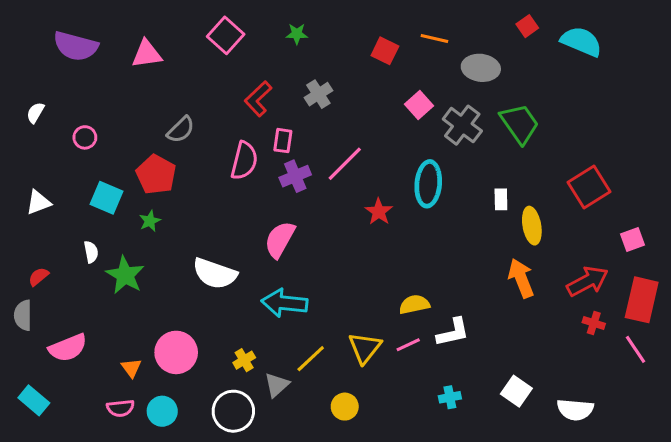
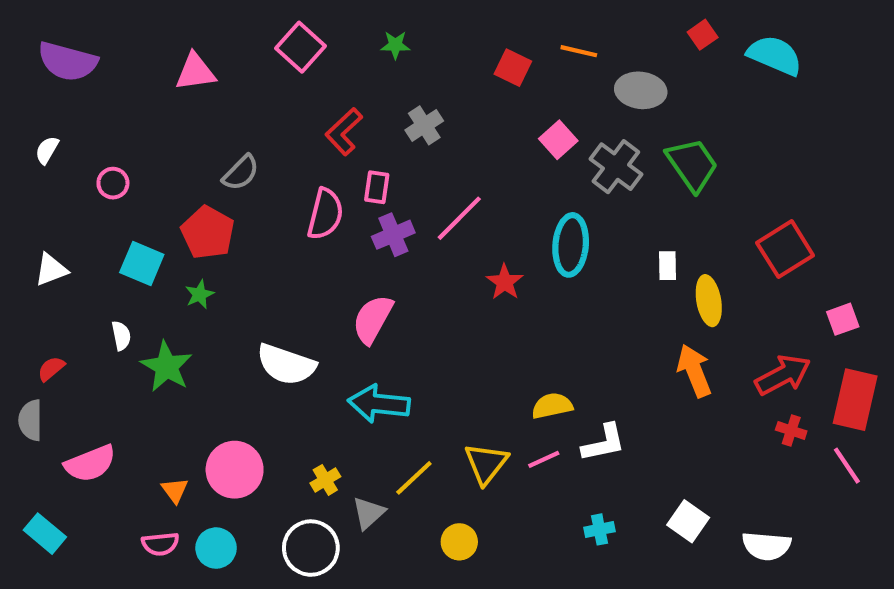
purple semicircle: (76, 46) -> (68, 61), moved

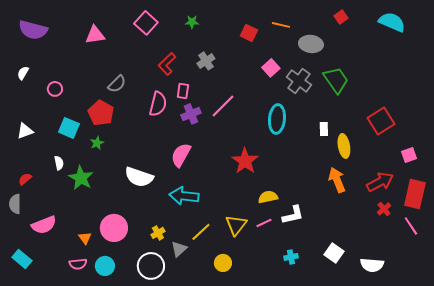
cyan semicircle: (775, 55) -> (392, 22), moved
red star: (505, 282) -> (245, 161), moved, size x1.5
red cross: (791, 431) -> (384, 209), turned 32

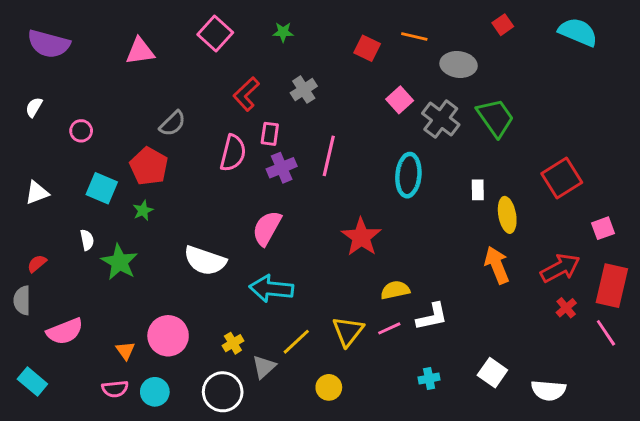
pink line: (223, 106) -> (329, 156), turned -32

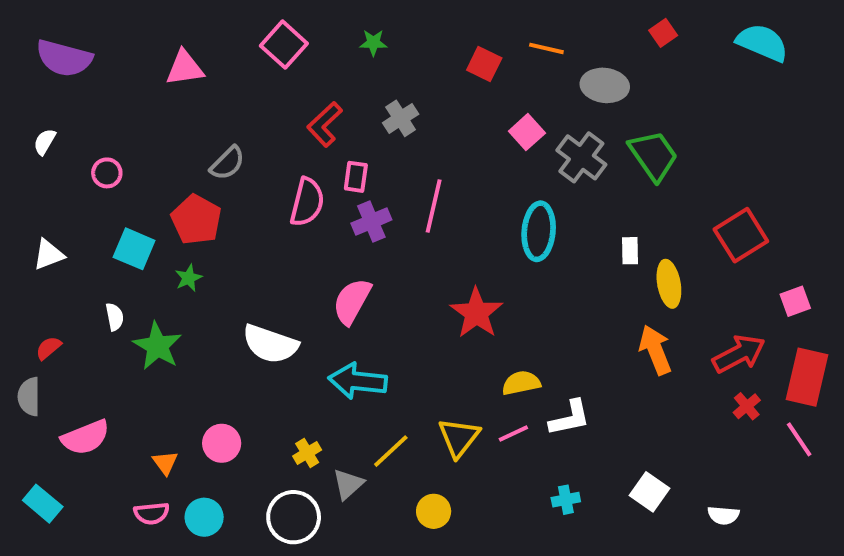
pink circle: (168, 336) -> (222, 443), size x0.7
white semicircle: (548, 390) -> (723, 515), size x0.7

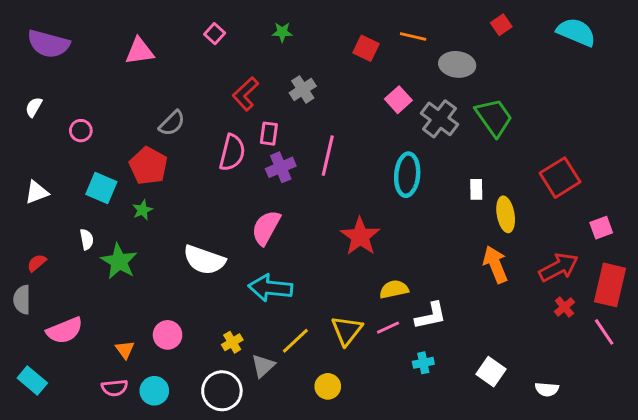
pink square: (284, 45) -> (215, 34), size x0.6
cyan cross: (566, 500) -> (423, 363), moved

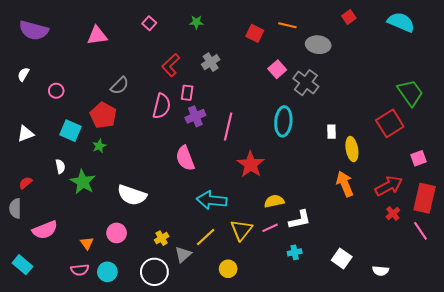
green trapezoid: (494, 117) -> (410, 93), moved
pink line: (328, 156) -> (228, 127), moved
pink semicircle: (266, 228) -> (185, 158), turned -50
white semicircle: (204, 260) -> (132, 195), moved
cyan arrow: (270, 288) -> (212, 200), moved

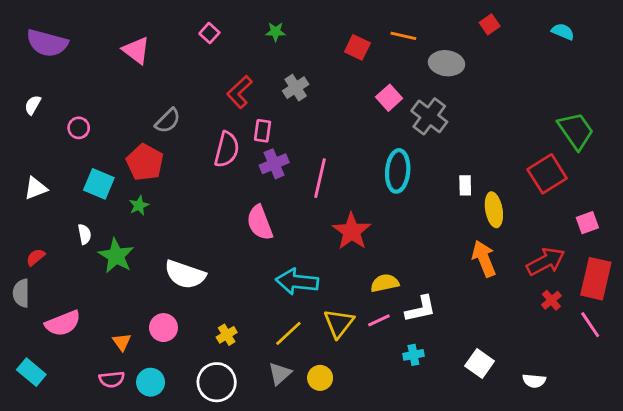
cyan semicircle: (401, 22) -> (563, 32), size x0.6
pink triangle: (97, 35) -> (136, 50), turned 45
gray triangle: (183, 254) -> (280, 374), moved

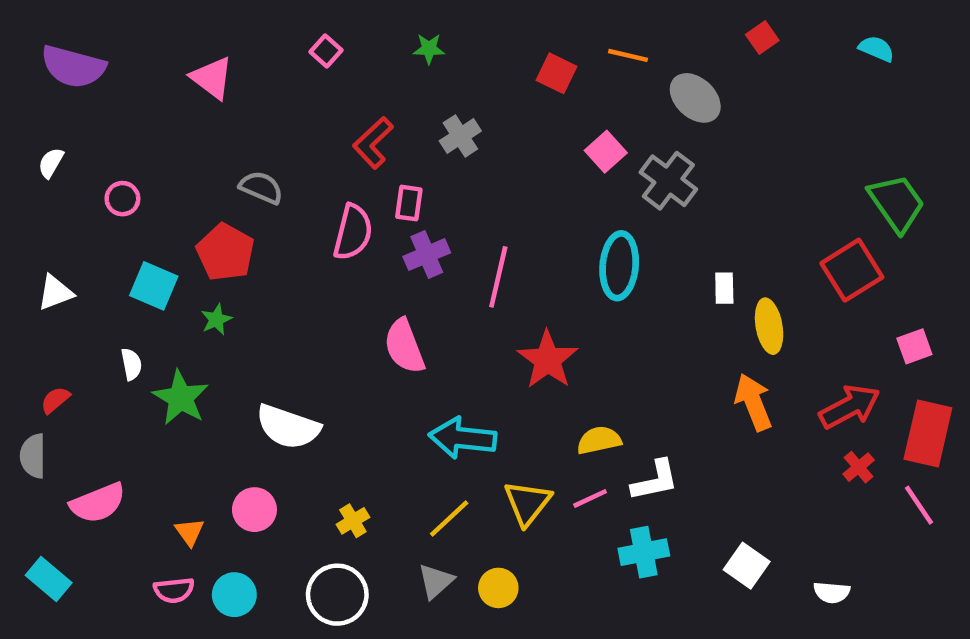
gray ellipse: (447, 63) -> (695, 98), turned 36
gray semicircle: (168, 121) -> (261, 187), turned -112
cyan cross: (413, 355) -> (644, 552), size x1.5

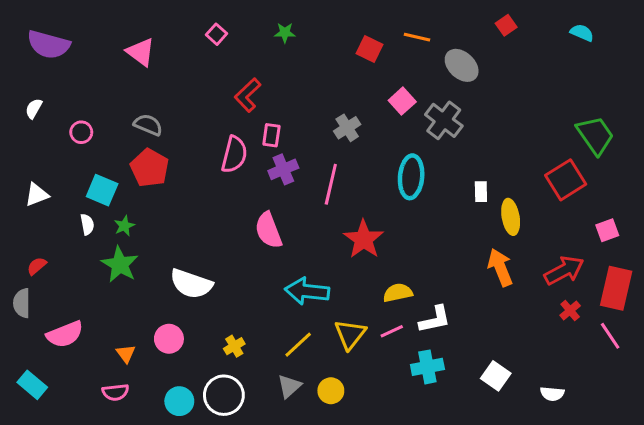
gray cross: (460, 136) -> (347, 128), moved
gray semicircle: (261, 187) -> (148, 125), moved
green star: (216, 319) -> (124, 226), moved
white semicircle: (131, 364) -> (87, 224), moved
cyan circle: (234, 595) -> (179, 401), moved

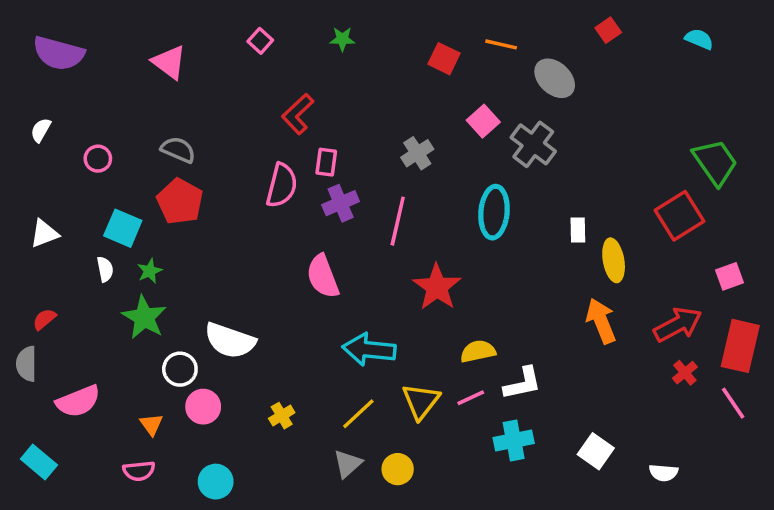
white circle: (224, 395) -> (180, 369), moved, size x0.7

